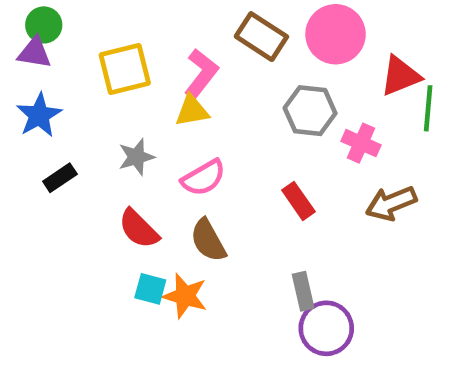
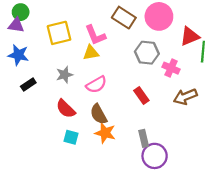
pink L-shape: (201, 74) -> (95, 35), turned 120
blue star: (39, 115) -> (18, 55), turned -30
orange star: (185, 296) -> (105, 133), moved

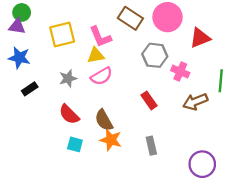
green line: (203, 52) -> (221, 81), moved
pink semicircle: (96, 85) -> (102, 76), moved
purple circle: (155, 156) -> (202, 164), moved

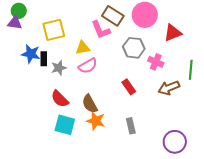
pink L-shape: (100, 37) -> (101, 30), moved
blue star: (19, 58) -> (31, 54), moved
black rectangle: (30, 89) -> (44, 59), moved, turned -56
cyan square: (75, 144) -> (65, 125), size x1.5

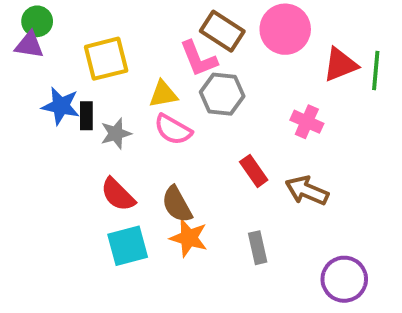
gray hexagon: (134, 48) -> (222, 94), moved
pink semicircle: (88, 66) -> (173, 130), turned 60
green line: (191, 70) -> (376, 71), moved
brown arrow: (169, 88) -> (307, 191), moved, turned 45
cyan square: (65, 125) -> (128, 246), turned -30

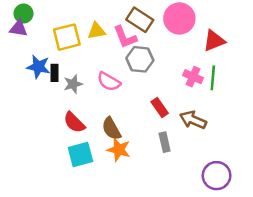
green line: (376, 71) -> (213, 78), moved
yellow triangle: (163, 94) -> (97, 31), moved
gray rectangle: (258, 248) -> (165, 142), moved

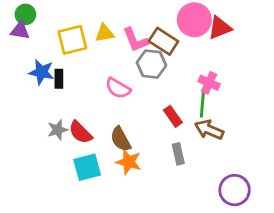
brown rectangle: (140, 20) -> (163, 41), moved
red triangle: (214, 41) -> (220, 28), moved
green line: (213, 78) -> (202, 104), moved
gray star: (73, 84) -> (58, 130), moved

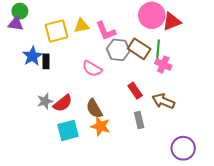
brown rectangle: (163, 41) -> (139, 49), moved
blue star: (42, 72) -> (32, 56), turned 30
green line: (202, 104) -> (158, 50), moved
red semicircle: (80, 132) -> (63, 103), turned -84

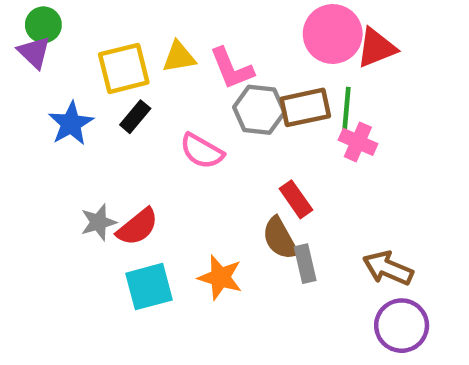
purple triangle: (16, 24) -> (34, 52), turned 35
brown rectangle: (139, 49) -> (305, 107), turned -45
black rectangle: (46, 61) -> (135, 117), moved, turned 40
brown arrow: (163, 101) -> (388, 268), moved
brown semicircle: (94, 108) -> (280, 238), moved

